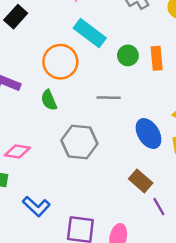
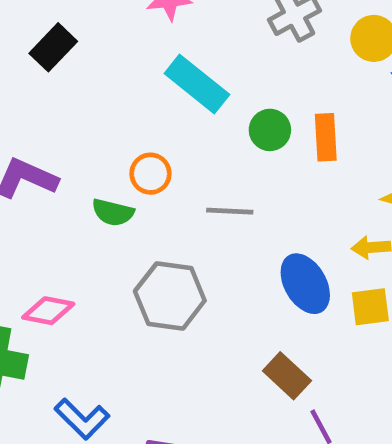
orange circle: (60, 62) -> (150, 174), moved, size x0.6
green semicircle: (49, 100) -> (113, 212), turned -55

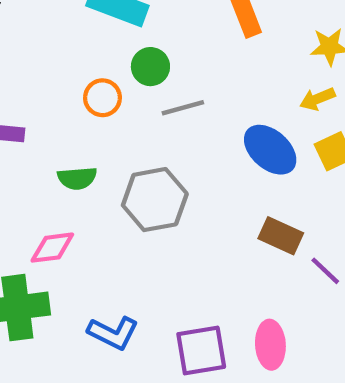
green circle: (270, 130) -> (150, 67), moved
green semicircle: (113, 212) -> (77, 178), moved

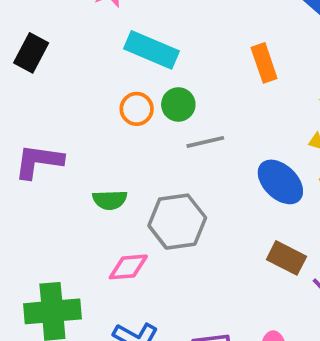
orange circle: (102, 98) -> (137, 109), moved
pink diamond: (52, 248) -> (128, 267), moved

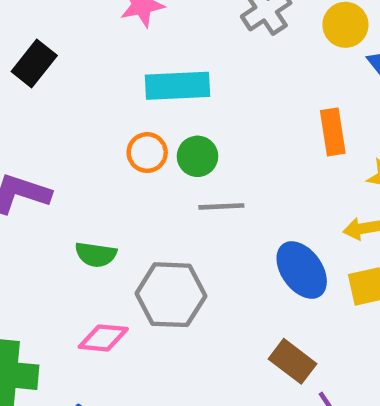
cyan rectangle: (151, 50) -> (177, 86), turned -36
orange rectangle: (264, 63) -> (333, 132), moved

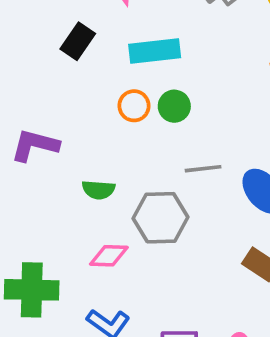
black rectangle: (34, 64) -> (78, 41), moved
gray line: (221, 206) -> (203, 169), moved

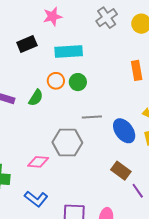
black rectangle: (78, 41) -> (27, 44), turned 30
green semicircle: (98, 190) -> (36, 98), moved, turned -66

